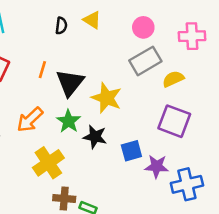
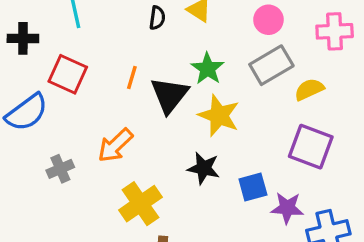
green star: (68, 121) -> (208, 69), moved

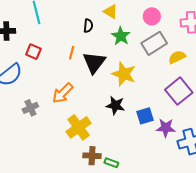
black semicircle: (157, 18) -> (88, 26), moved
green star: (208, 69) -> (121, 36), moved
red square: (68, 74) -> (33, 52), size x0.7
purple square: (311, 147) -> (179, 91), turned 32

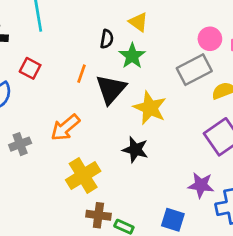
pink circle: (152, 16) -> (210, 39), moved
green star: (121, 36) -> (132, 56), moved
blue square: (145, 116) -> (173, 220), moved, turned 30

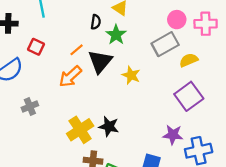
orange line: (82, 74) -> (77, 50), turned 32
yellow star: (150, 108) -> (131, 75), size x0.7
orange arrow: (65, 128) -> (70, 76), moved
black star: (135, 150) -> (109, 126), moved

